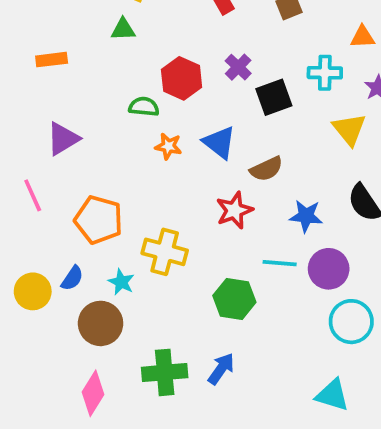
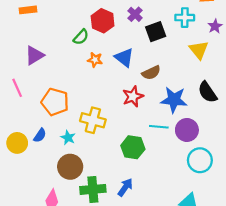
green semicircle: (144, 107) -> (81, 37), turned 126
blue star: (306, 216) -> (174, 100), size x1.4
brown circle: (101, 323) -> (70, 167), moved

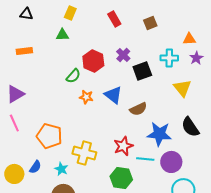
purple star: (215, 26) -> (196, 58), moved
purple triangle: (34, 55) -> (15, 94), moved
red star: (133, 96) -> (123, 146), moved

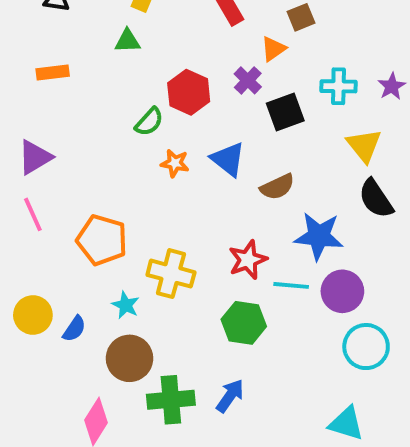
orange triangle: (189, 39) -> (273, 49), moved, turned -32
black semicircle: (190, 127) -> (376, 199), moved
blue semicircle: (35, 167) -> (74, 329), moved

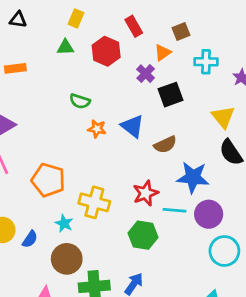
cyan cross: (338, 86) -> (206, 62), moved
red hexagon: (189, 92) -> (106, 51), moved
green semicircle: (149, 122) -> (80, 101), turned 66

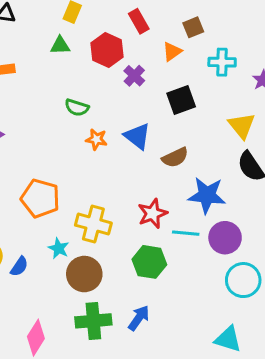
purple cross: (146, 74) -> (134, 76), moved
brown circle: (67, 259) -> (84, 274), moved

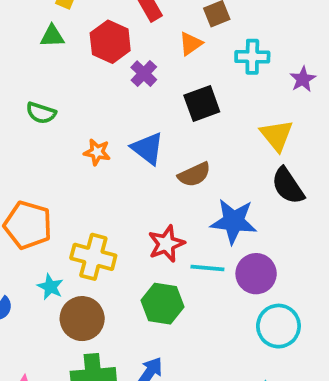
green semicircle: (77, 108) -> (41, 113), moved

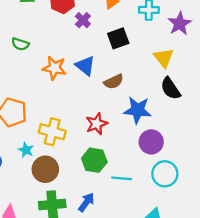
purple star: (303, 79) -> (180, 24), size x1.5
orange star: (97, 152) -> (54, 68), size x1.5
cyan line: (207, 268) -> (122, 178), moved

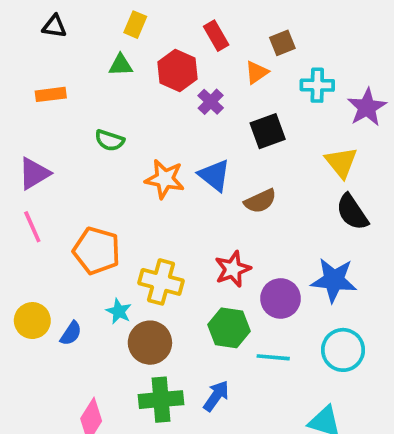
blue star: (138, 110) -> (334, 280), moved
purple circle: (151, 142) -> (281, 298), moved

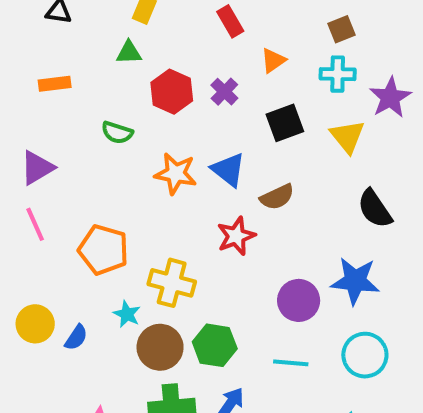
brown square: (282, 43) -> (342, 29), moved
red hexagon: (178, 70) -> (172, 92), moved
yellow triangle: (341, 162) -> (347, 137), moved
red star: (233, 269) -> (236, 236), moved
green hexagon: (229, 328) -> (215, 345), moved

